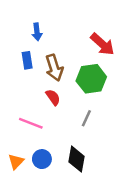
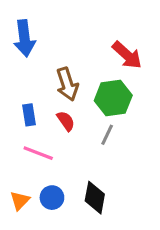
blue arrow: (37, 32) -> (24, 38), moved, size x1.6
blue rectangle: (27, 60) -> (29, 115), moved
gray line: (86, 118) -> (107, 135), moved

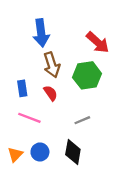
blue arrow: (24, 38) -> (41, 33), moved
gray line: (107, 135) -> (82, 120), moved, turned 42

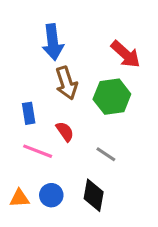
red semicircle: (51, 93) -> (65, 132), moved
gray line: (82, 120) -> (106, 154), turned 56
orange triangle: (15, 154) -> (19, 198), turned 42

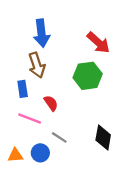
brown arrow: (66, 83) -> (37, 65), moved
gray line: (106, 154) -> (59, 137), moved
black diamond: (94, 195) -> (103, 137), moved

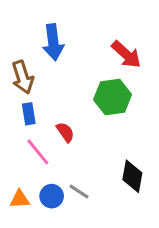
brown arrow: (37, 65) -> (23, 77), moved
pink line: (30, 119) -> (38, 152), turned 30
gray line: (59, 137) -> (79, 192), moved

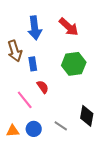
red arrow: (126, 54) -> (69, 27), moved
blue rectangle: (29, 114) -> (33, 64), moved
gray line: (79, 192) -> (61, 126), moved

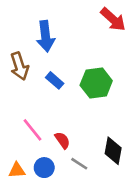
red arrow: (69, 27) -> (113, 19), moved
blue rectangle: (33, 64) -> (55, 80), moved, turned -40
red semicircle: (43, 87) -> (62, 140), moved

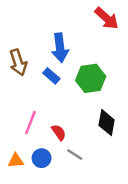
blue arrow: (45, 36) -> (60, 48), moved
pink line: (32, 130) -> (30, 123), turned 60
black diamond: (113, 151) -> (107, 123), moved

